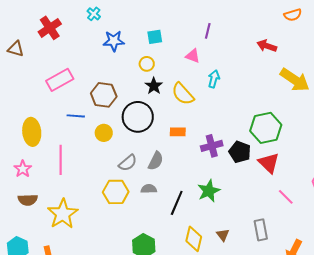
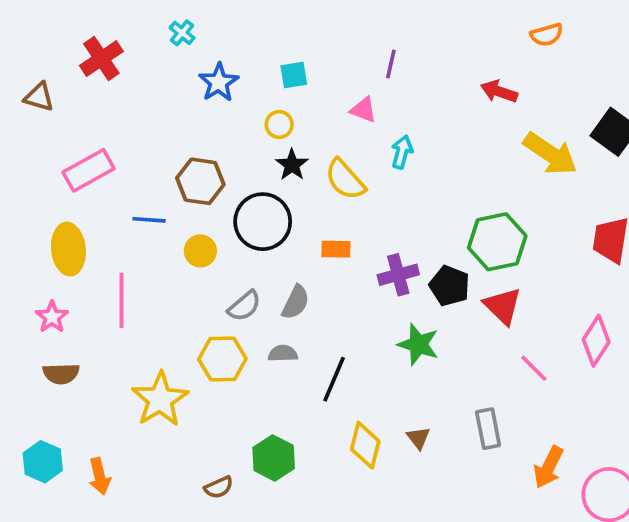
blue star: (114, 41) -> (219, 82), turned -30
pink rectangle: (60, 80) -> (89, 170), moved
green star: (209, 191) -> (418, 344), moved, turned -30
yellow star: (63, 214) -> (160, 399), moved

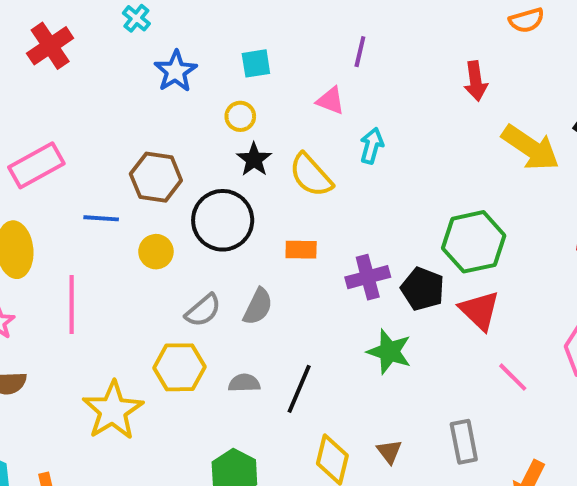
red arrow: (499, 92) -> (476, 81), turned -117
gray semicircle: (283, 354) -> (244, 383), moved

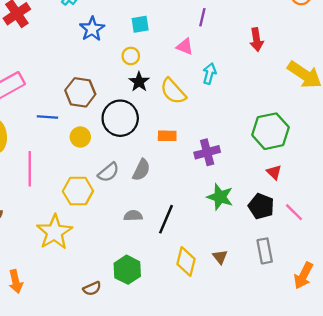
red arrow: (476, 81) -> (256, 40), moved
black pentagon: (423, 289) -> (261, 206), moved
red triangle: (479, 310) -> (274, 172), size x0.6
yellow hexagon: (180, 367) -> (78, 191), moved

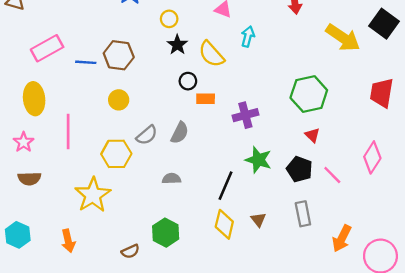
blue line: (47, 117) -> (86, 62), moved
black circle: (120, 118) -> (188, 81), moved, size x0.5
black line: (166, 219) -> (225, 186), moved
orange arrow: (16, 281) -> (68, 241), moved

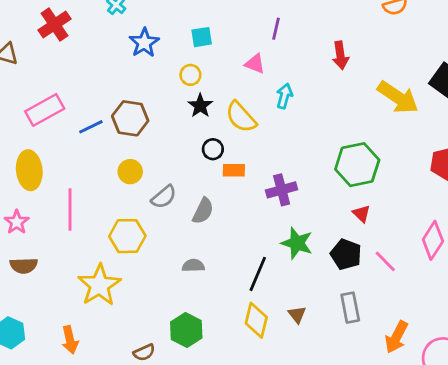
blue line: (86, 62) -> (91, 127), turned -30
gray semicircle: (147, 135) -> (164, 197), moved

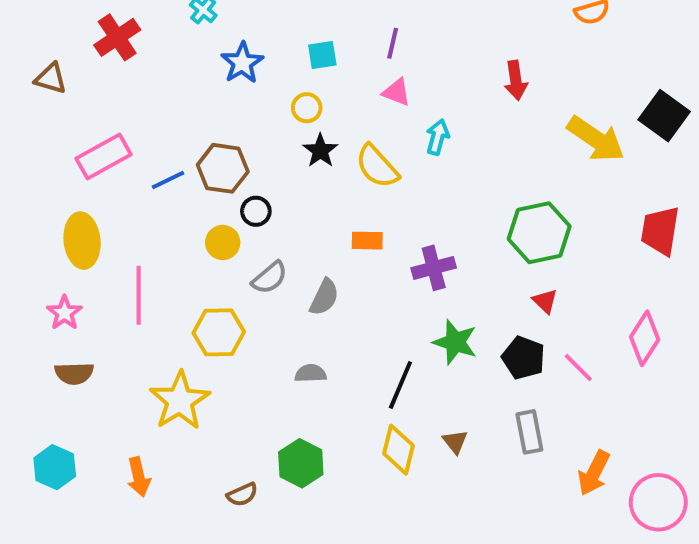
purple line: (276, 29) -> (393, 43), moved
black circle: (213, 149) -> (256, 211), moved

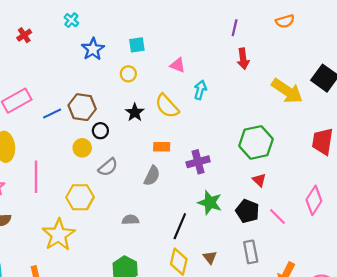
red cross: (117, 37) -> (24, 35), size x0.6
purple line: (393, 43) -> (235, 28), moved
black star: (320, 151) -> (135, 112), moved
gray semicircle: (324, 297) -> (152, 176), moved

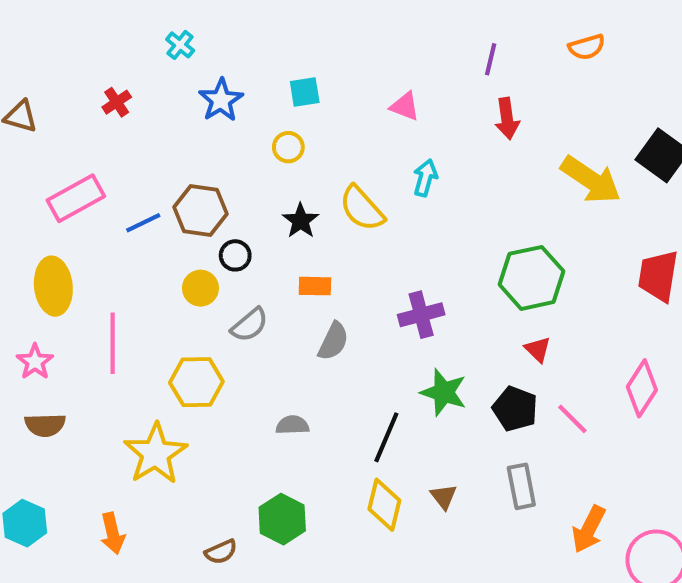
red cross: (24, 35) -> (117, 102), moved
pink triangle: (178, 65) -> (405, 106), moved
orange rectangle: (162, 147) -> (315, 286), moved

